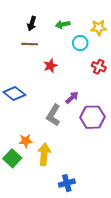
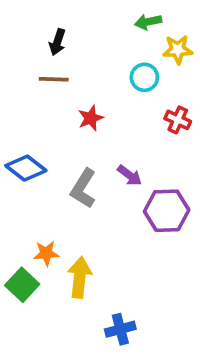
green arrow: (63, 24) -> (148, 22), moved
purple arrow: (72, 98) -> (130, 175), turned 80
gray L-shape: (53, 115) -> (83, 188), moved

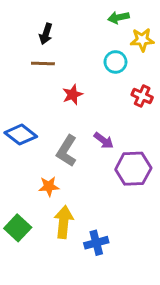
orange star: (46, 253) -> (49, 186), moved
blue cross: (120, 329) -> (96, 243), moved

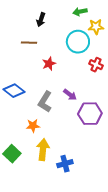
black arrow: (46, 34) -> (41, 20), moved
cyan circle: (116, 62) -> (78, 42), size x1.5

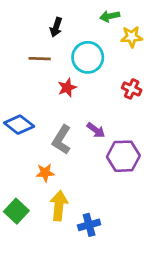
cyan circle: (78, 42) -> (88, 57), moved

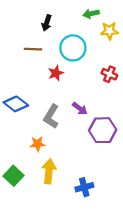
blue cross: (89, 225) -> (84, 187), moved

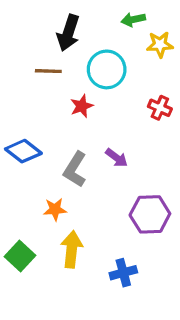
black arrow: (47, 23) -> (68, 33), size x1.5
purple hexagon: (103, 130) -> (150, 214), moved

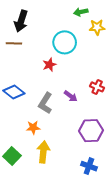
black arrow: (68, 33) -> (21, 21), moved
brown line: (48, 71) -> (14, 43), moved
red cross: (160, 108) -> (97, 87), moved
blue cross: (123, 273) -> (89, 166), moved, turned 35

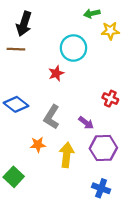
purple arrow: (71, 96) -> (86, 123), moved
yellow arrow: (43, 152) -> (67, 155), moved

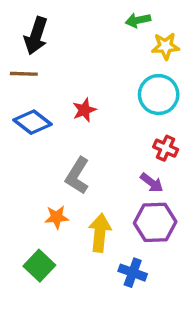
cyan circle: (73, 48) -> (159, 95), moved
blue diamond: (16, 104) -> (32, 122), moved
purple arrow: (86, 123) -> (152, 183), moved
green square: (14, 177) -> (39, 266), moved
blue cross: (101, 188) -> (133, 273), moved

